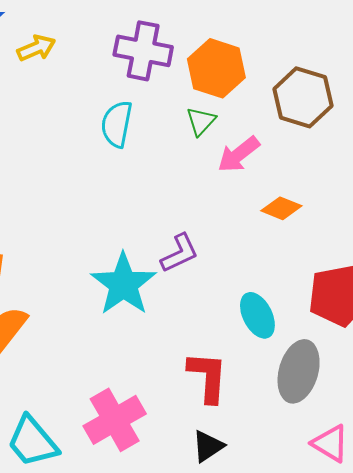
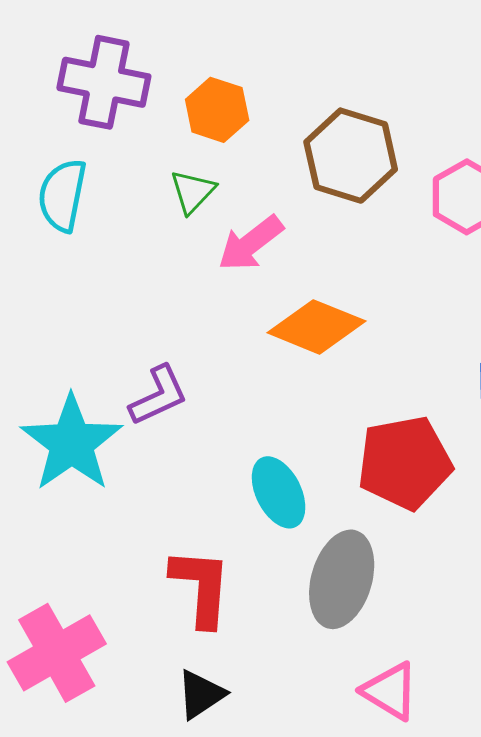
orange hexagon: (216, 68) -> (217, 110), size x0.7
orange diamond: (281, 208) -> (316, 327), size x1.5

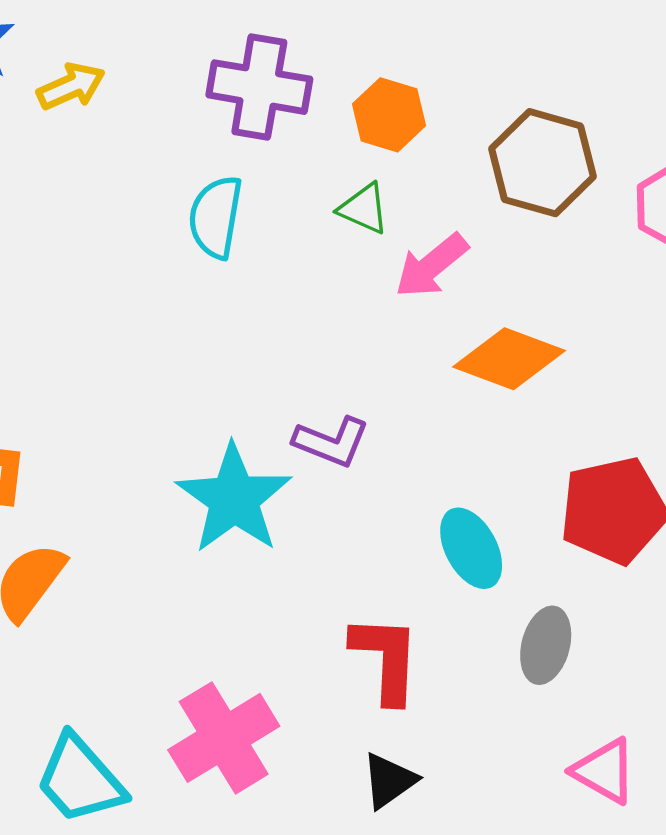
green triangle: (193, 192) -> (364, 209), turned -48
purple L-shape: (159, 396) -> (331, 442), turned 48
gray ellipse: (342, 579) -> (546, 645), size x0.7

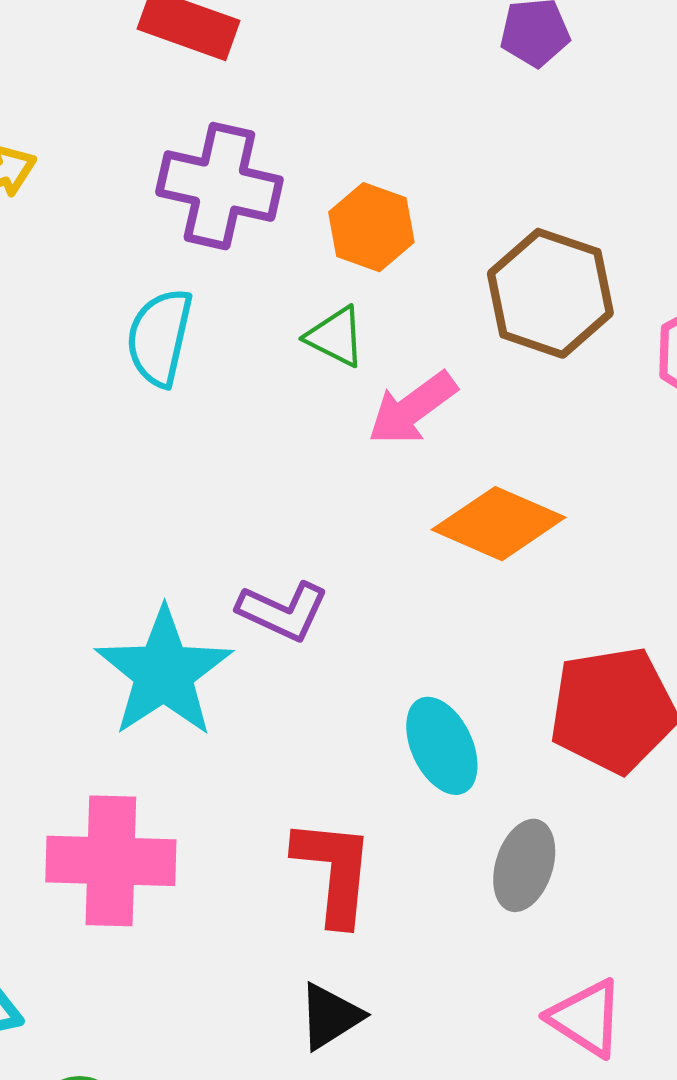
pink cross: (224, 738) -> (111, 861), moved, turned 30

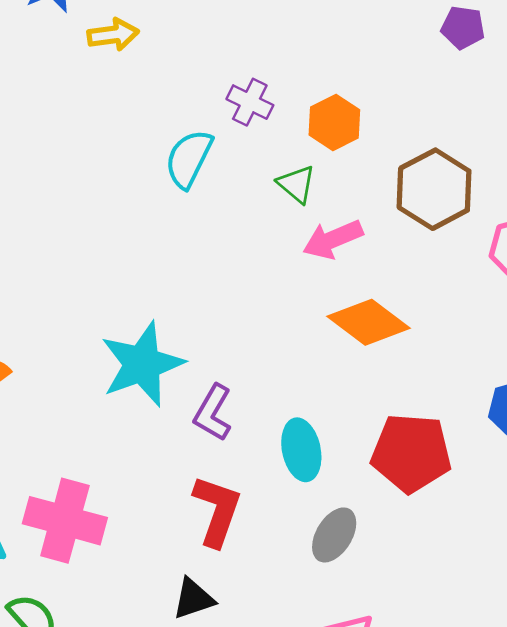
purple cross: (219, 186) -> (250, 102), moved, size x0.6
purple L-shape: (283, 611) -> (213, 413), moved, turned 82
pink cross: (111, 861) -> (65, 521), moved

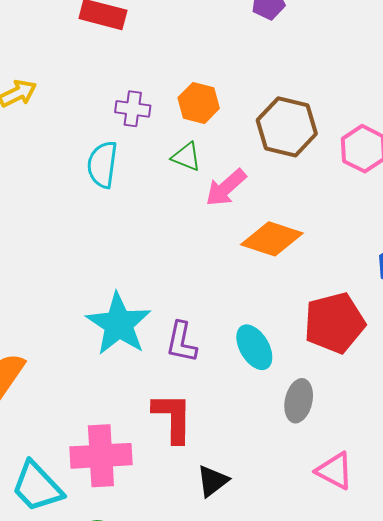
red L-shape: (217, 511) -> (173, 418), moved

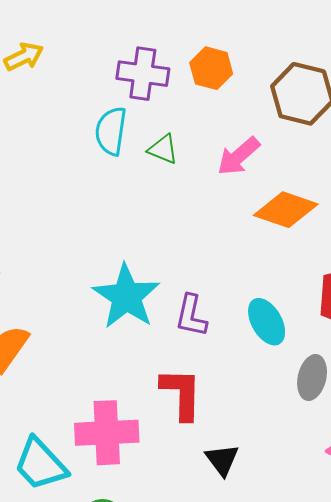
purple cross: (133, 109) -> (143, 74), size x1.4
green triangle: (186, 157) -> (163, 149), moved
black triangle: (213, 481) -> (222, 460), turned -30

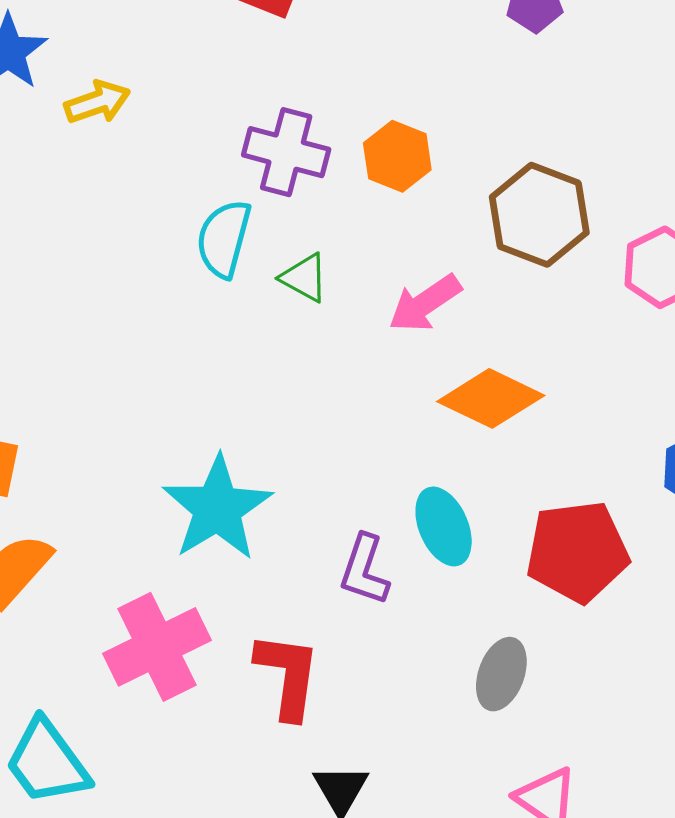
purple L-shape: (191, 316) -> (364, 570), moved
cyan ellipse: (267, 322) -> (444, 526), moved
pink cross: (107, 433) -> (157, 647), moved, turned -30

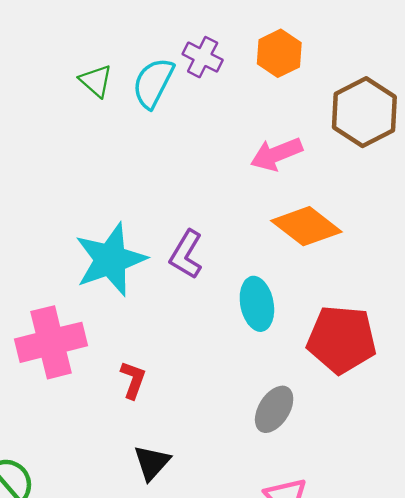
purple cross: (286, 152) -> (203, 57), moved, size x0.7
green triangle: (304, 278) -> (96, 81), moved
purple L-shape: (364, 570) -> (186, 254), moved
red L-shape: (288, 676) -> (133, 380), size x0.6

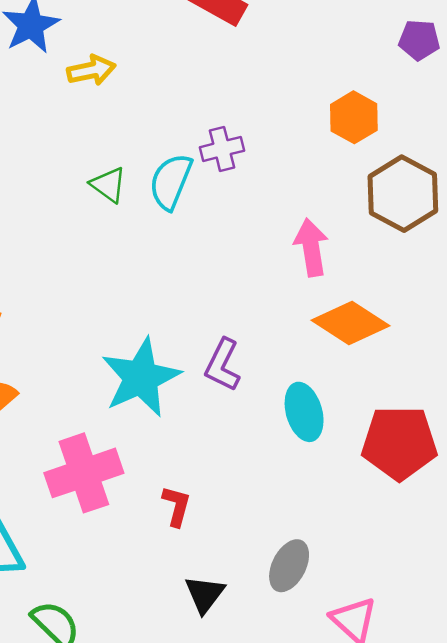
orange hexagon: (279, 53) -> (354, 117), moved
purple cross: (203, 57) -> (222, 149), turned -36
pink arrow: (276, 154) -> (311, 248), turned 108
gray ellipse: (274, 409) -> (289, 566), moved

